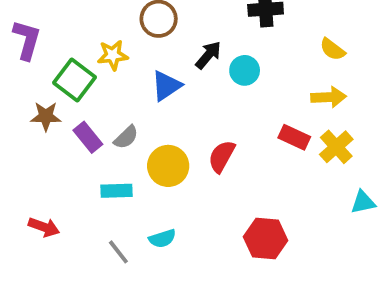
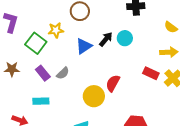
black arrow: (208, 55) -> (106, 39), moved
brown star: (46, 116) -> (12, 69), moved
yellow circle: (168, 166) -> (94, 96), moved
cyan rectangle: (117, 191) -> (41, 101), moved

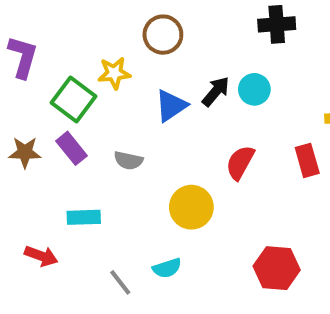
purple rectangle: (43, 73) -> (72, 148), moved
gray semicircle: (63, 73) -> (128, 160), turned 56
red rectangle: (151, 73) -> (307, 160), turned 49
red semicircle: (113, 83) -> (240, 162), moved

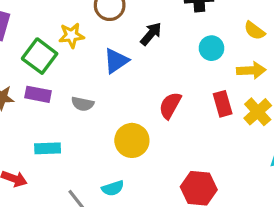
cyan circle: (254, 89) -> (211, 48), moved
black arrow: (216, 91) -> (151, 34), moved
purple rectangle: (72, 148) -> (38, 94), turned -40

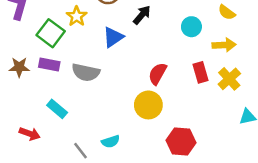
yellow star: (71, 35) -> (77, 16), turned -30
gray semicircle: (83, 104) -> (86, 72), size x1.5
yellow circle: (132, 140) -> (148, 105), moved
cyan rectangle: (48, 148) -> (57, 109), turned 42

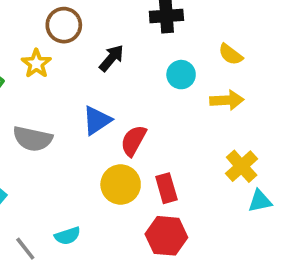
yellow star: (77, 16) -> (36, 64), moved
blue triangle: (113, 37) -> (97, 120), moved
red rectangle: (201, 72) -> (166, 188), moved
yellow cross: (229, 79) -> (242, 166), moved

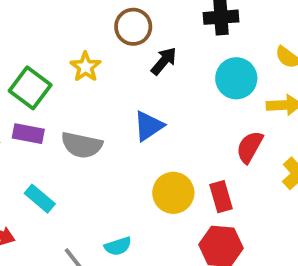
brown circle: (64, 25) -> (133, 27), moved
cyan circle: (181, 75) -> (236, 78), size x1.4
red semicircle: (133, 141) -> (250, 147), moved

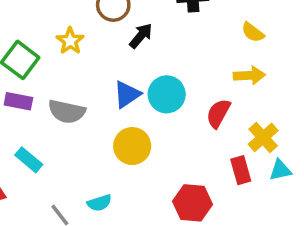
cyan circle: (236, 78) -> (167, 94), moved
yellow circle: (173, 193) -> (132, 146), moved
red rectangle: (221, 197) -> (241, 170), moved

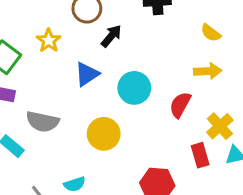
blue triangle: (127, 94) -> (87, 74), moved
gray semicircle: (67, 112) -> (43, 122), moved

